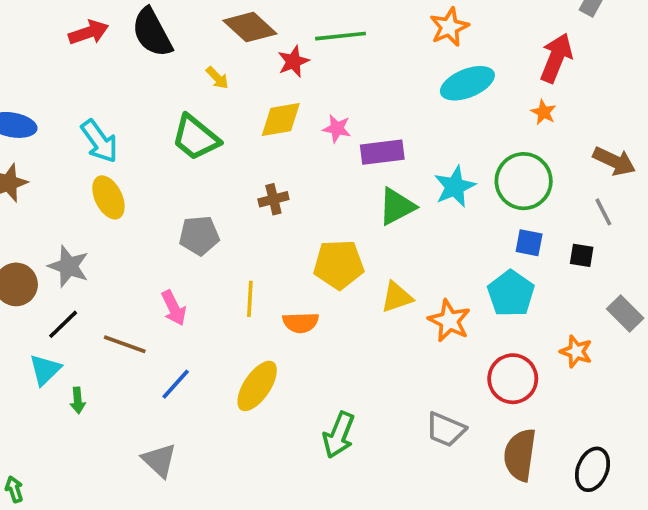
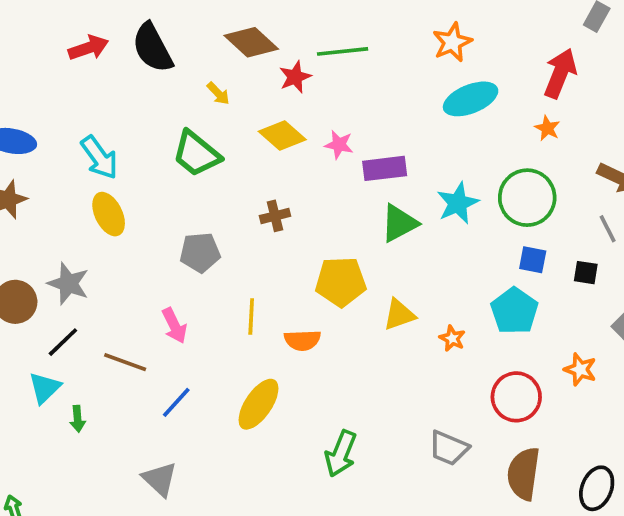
yellow diamond: (281, 119) -> (282, 135), turned 51
orange star: (449, 321) -> (452, 338), size x0.6

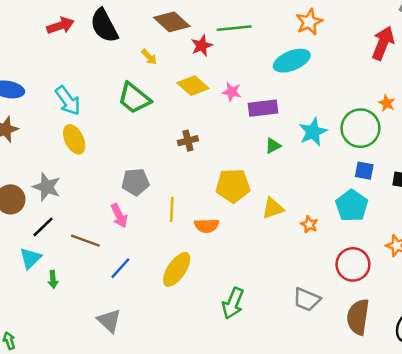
cyan ellipse: (471, 99) -> (292, 61), moved
orange star: (547, 128) -> (387, 103), moved
green triangle: (399, 223) -> (273, 146), size x0.6
gray pentagon: (200, 252) -> (135, 182), moved

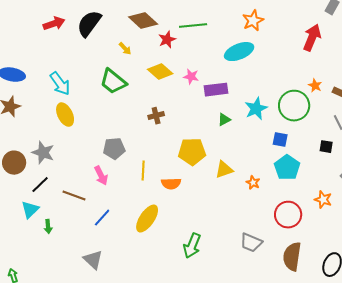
black semicircle: (104, 26) -> (89, 24), turned 64
blue square: (364, 171) -> (280, 140), moved

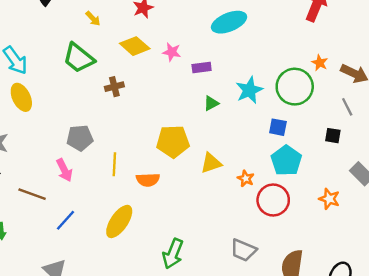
purple rectangle: (216, 90) -> (202, 68), size x0.7
brown cross: (156, 116) -> (114, 87), moved
red circle: (288, 215) -> (273, 200), moved

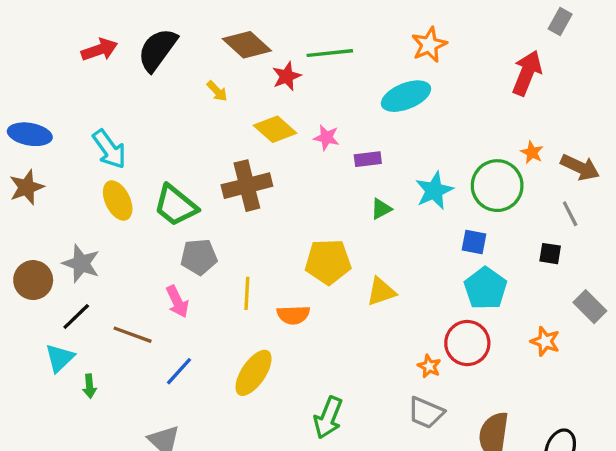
green trapezoid: (79, 58) -> (176, 205), moved
brown cross: (114, 87) -> (247, 186), size x1.8
orange star: (246, 179) -> (429, 366), moved

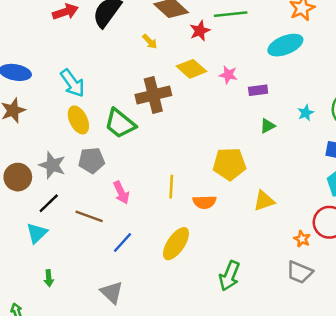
brown cross: (247, 186) -> (153, 95), moved
cyan star: (434, 191) -> (306, 113), size x0.6
gray pentagon: (199, 257) -> (92, 160), moved
yellow triangle: (381, 292) -> (264, 201), moved
green arrow: (89, 386) -> (49, 278), moved

